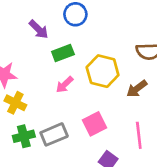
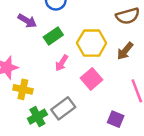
pink square: (95, 124) -> (92, 79), moved

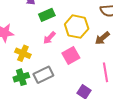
yellow cross: (23, 89) -> (23, 53), moved

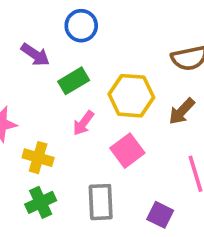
gray rectangle: (43, 75) -> (101, 202), moved, turned -60

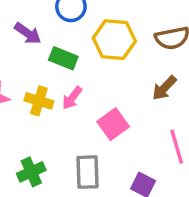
green rectangle: (74, 81) -> (63, 58), turned 52
yellow hexagon: (131, 96) -> (114, 40), moved
yellow cross: (38, 158) -> (39, 101), moved

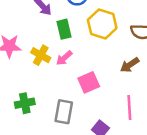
green rectangle: (63, 58) -> (64, 29), turned 42

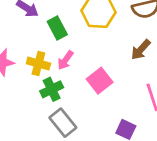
green cross: (25, 103) -> (52, 89), moved
gray rectangle: (64, 112) -> (63, 123), moved, turned -35

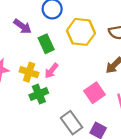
pink square: (100, 81) -> (94, 93), moved
gray rectangle: (63, 123) -> (72, 123), moved

